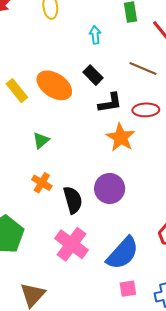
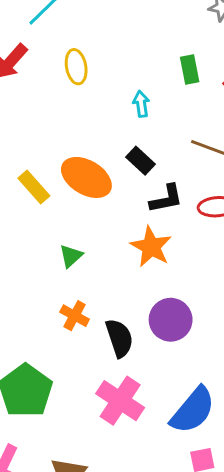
orange star: (121, 137) -> (151, 247), moved

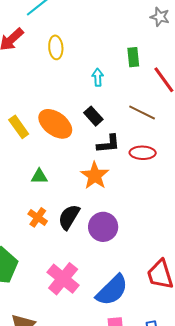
green triangle: (71, 256) -> (39, 176), turned 36
black semicircle: (119, 338) -> (69, 217), moved, turned -136

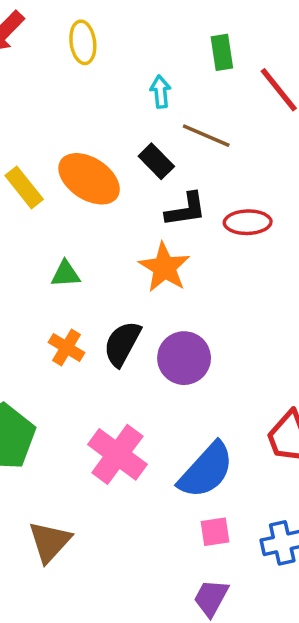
brown line: (142, 112) -> (206, 136), moved

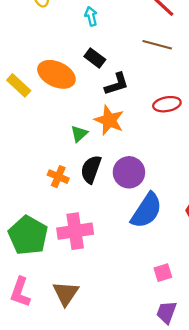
brown line: (206, 136) -> (157, 45), moved
red ellipse: (248, 222) -> (167, 104), moved
green triangle: (66, 274) -> (79, 134), moved, turned -30
pink cross: (117, 454) -> (75, 231), moved, turned -36
blue semicircle: (206, 470) -> (146, 211), moved

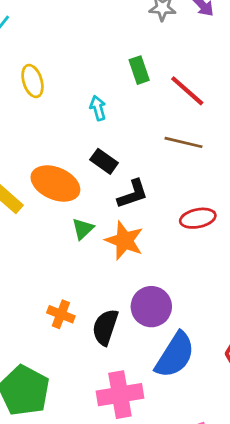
green triangle: (79, 134) -> (83, 229), moved
black semicircle: (91, 169) -> (105, 327), moved
pink cross: (75, 231) -> (120, 395), moved

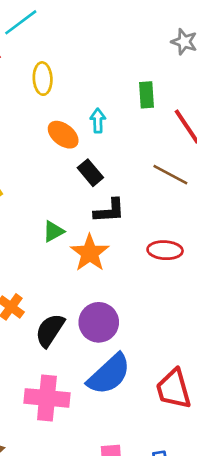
orange ellipse: (55, 184) -> (63, 135), moved, size x0.7

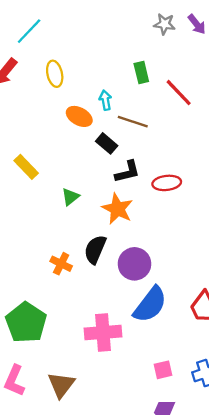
brown line: (170, 175) -> (133, 122), moved
green triangle: (53, 231) -> (70, 197), moved
red ellipse: (165, 250) -> (167, 183), moved
black semicircle: (50, 330) -> (95, 249), moved

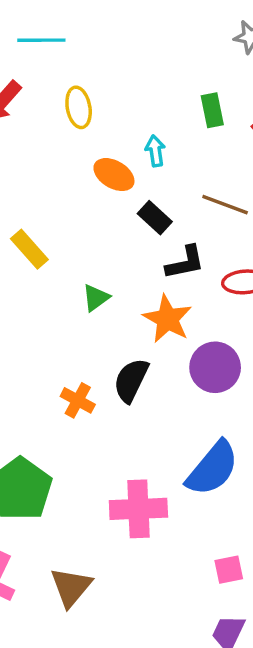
cyan line: (29, 31) -> (41, 40), turned 44
brown line: (133, 122) -> (225, 205), moved
purple circle: (134, 264) -> (215, 367), moved

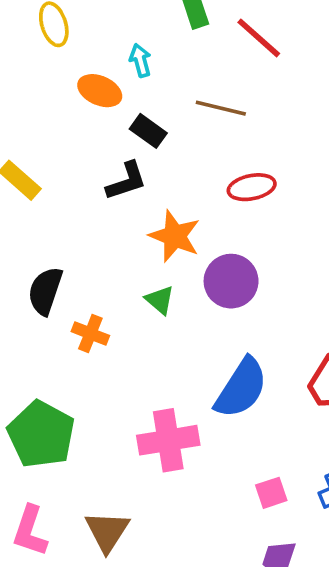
black L-shape: (185, 263) -> (126, 181), moved
green triangle: (96, 298) -> (160, 300), moved, turned -36
black semicircle: (131, 380) -> (45, 291), moved

